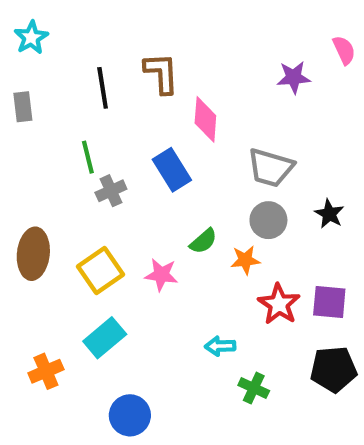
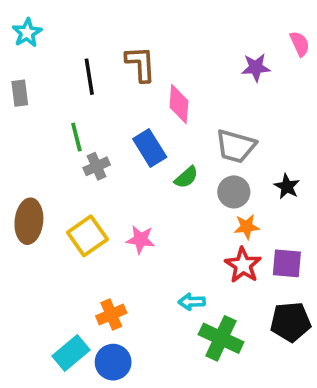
green semicircle: (203, 241) -> (186, 177), moved
orange star: (245, 260) -> (247, 227), moved
cyan rectangle: (105, 338) -> (71, 353), moved
orange cross: (46, 371) -> (111, 315), moved
green cross: (254, 388) -> (221, 338), size x1.6

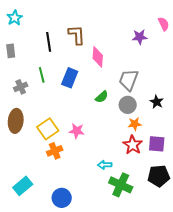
gray trapezoid: (236, 146) -> (129, 80), turned 95
blue rectangle: (150, 148) -> (70, 78), moved, turned 54
gray cross: (97, 166) -> (21, 87), moved
orange cross: (111, 315) -> (55, 151), moved
cyan rectangle: (71, 353) -> (23, 186), moved

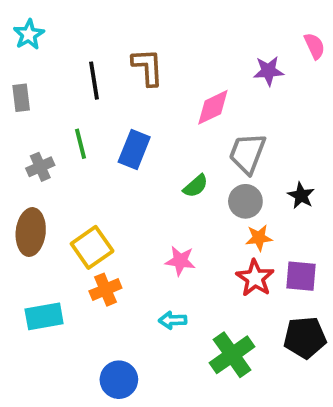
pink diamond: (98, 57) -> (213, 107), moved, turned 60
pink star: (77, 131) -> (180, 261), moved
cyan arrow: (105, 165) -> (173, 320), moved
green cross: (121, 185) -> (232, 355), turned 30
cyan rectangle: (23, 186) -> (44, 316), moved, turned 30

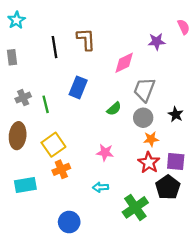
green line: (81, 144) -> (46, 104), moved
black pentagon: (305, 337) -> (168, 187), moved, turned -30

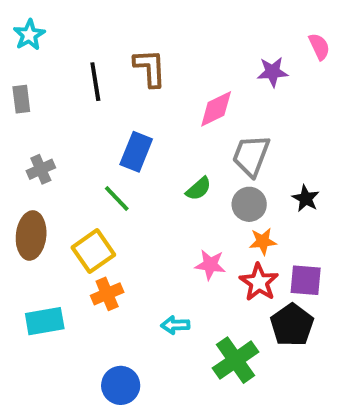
green line: (46, 104) -> (117, 198), moved, turned -30
pink star: (105, 152) -> (210, 265), moved

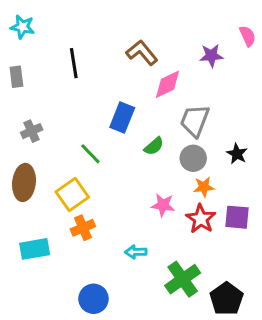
cyan star: (29, 35) -> (22, 27), turned -30
brown L-shape: (150, 68) -> (142, 53), moved, turned -36
blue rectangle: (136, 152) -> (122, 118), moved
black pentagon: (292, 325) -> (226, 299), moved

